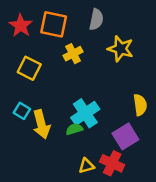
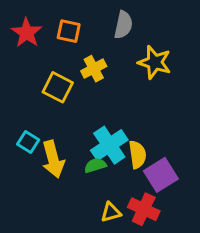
orange square: (54, 24) -> (69, 31), size x0.7
yellow square: (29, 68) -> (58, 87), moved
yellow semicircle: (140, 105) -> (137, 154), moved

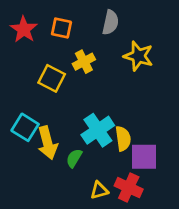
cyan square: (28, 142) -> (25, 127), size x1.4
green semicircle: (95, 165) -> (74, 158), moved, turned -42
purple square: (161, 175) -> (144, 157), turned 32

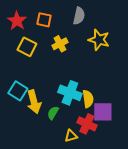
yellow square: (52, 78) -> (27, 47), moved
cyan cross: (98, 130) -> (70, 93), turned -35
red cross: (129, 188) -> (87, 124), moved

